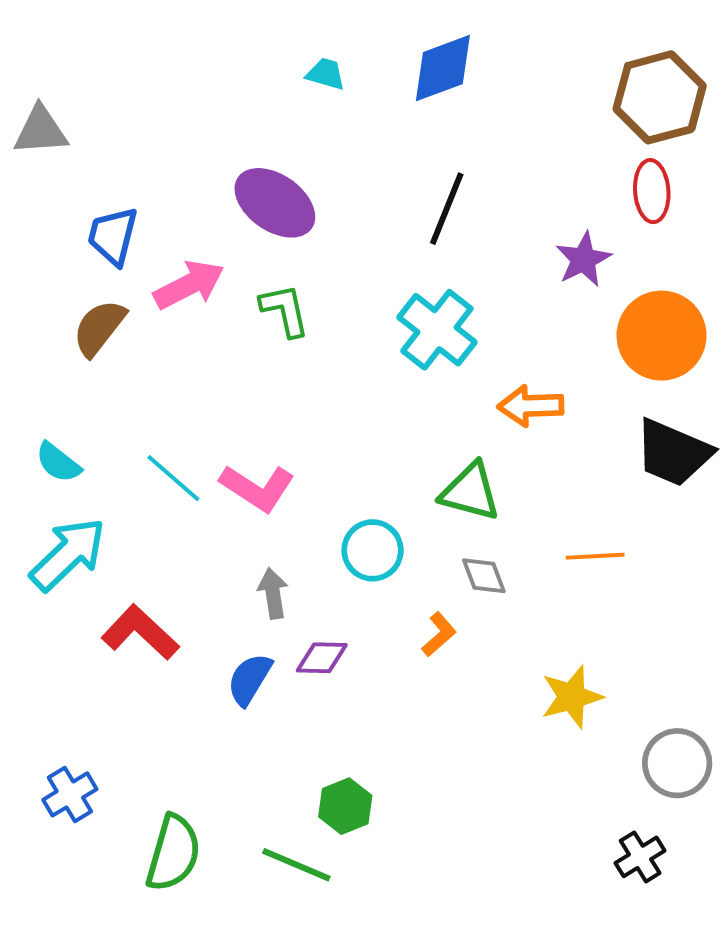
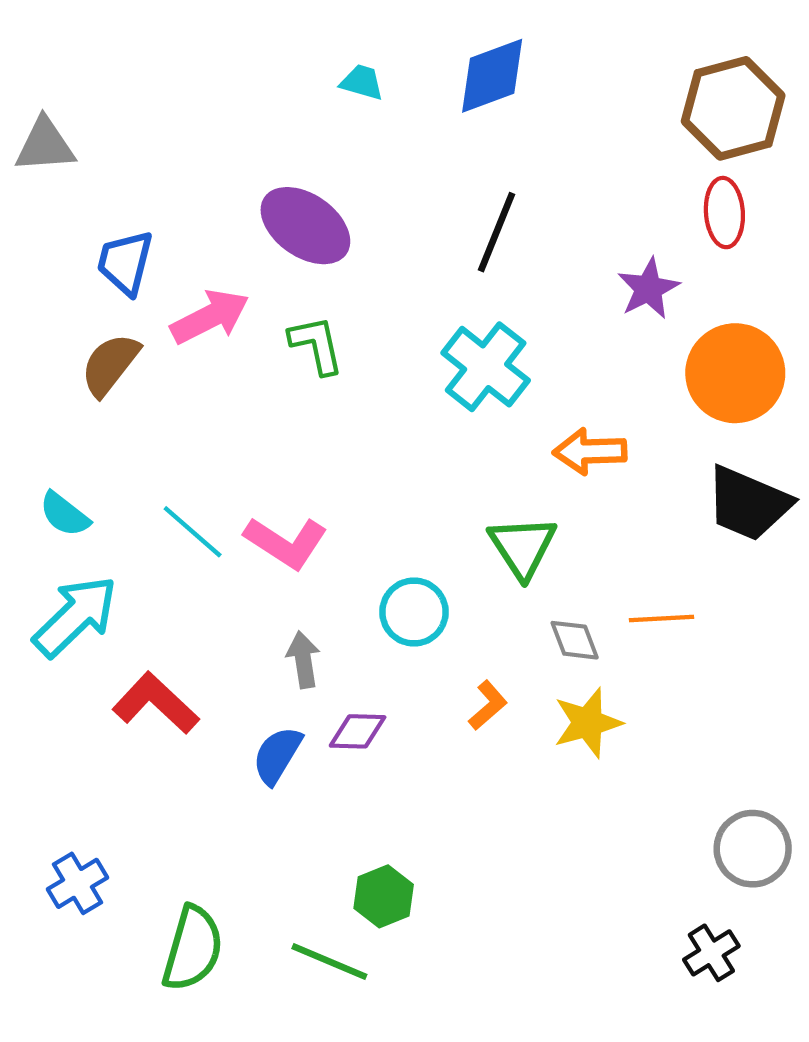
green triangle: (470, 492) -> (523, 547), turned 42
gray diamond: (484, 576) -> (575, 640), moved
yellow star: (572, 697) -> (588, 723), moved

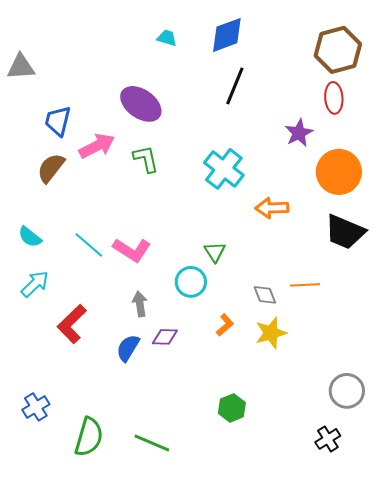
black line: (496, 232) -> (235, 86), moved
green triangle: (523, 547) -> (215, 252), moved, size x0.7
cyan arrow: (75, 616) -> (35, 284), size x0.7
red L-shape: (156, 703) -> (72, 324), turned -87
green hexagon: (384, 896) -> (232, 408), moved

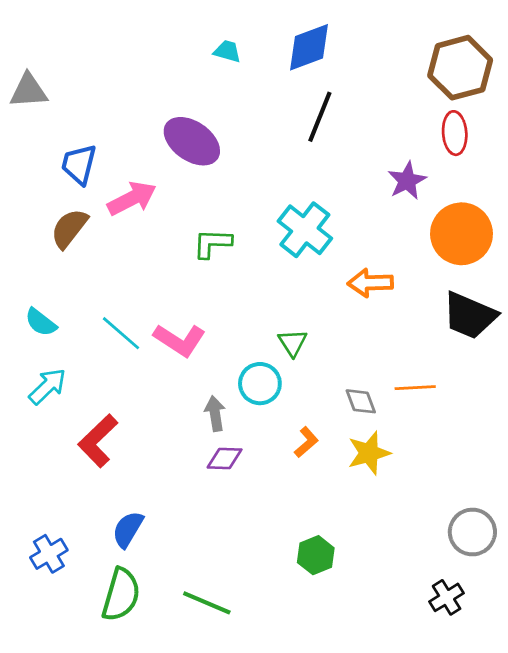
green L-shape: (146, 159) -> (212, 243), moved, turned -76
gray arrow: (140, 304) -> (215, 414), moved
blue semicircle: (128, 348) -> (128, 529), moved

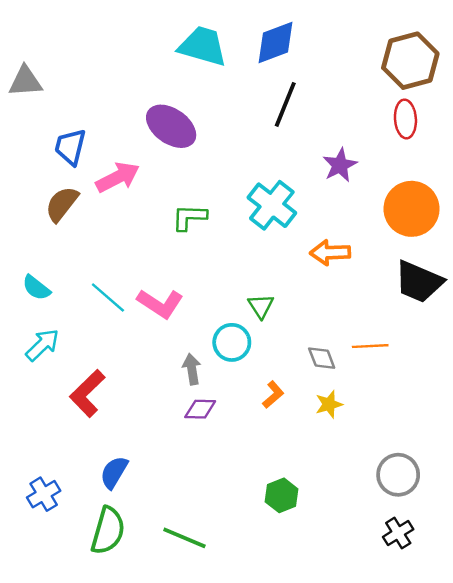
cyan trapezoid: (227, 51) -> (203, 46), size x2.0
purple star: (407, 181) -> (340, 165), moved
yellow star: (369, 453) -> (329, 404), size x0.7
gray circle: (472, 532) -> (398, 475), moved

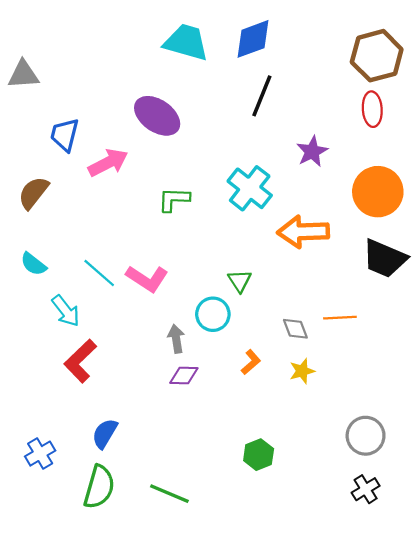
brown semicircle: (62, 204) -> (33, 193), moved
orange arrow: (330, 253) -> (303, 232), size x1.4
cyan arrow: (42, 345) -> (66, 311), moved, turned 96

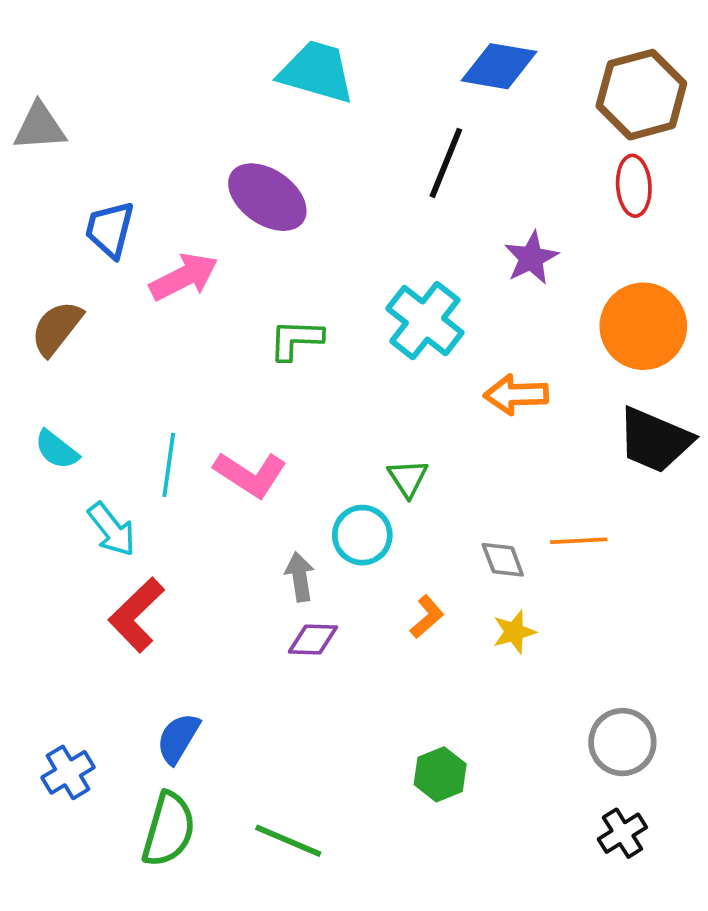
blue diamond: (253, 39) -> (499, 66), moved, turned 30
orange arrow: (303, 232) -> (516, 395), size x0.7
cyan line: (99, 273) -> (169, 465), turned 57

